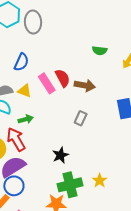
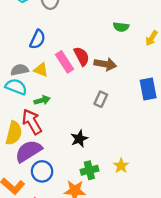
green cross: (70, 185) -> (89, 170), size x0.7
blue circle: (14, 186) -> (42, 171), moved

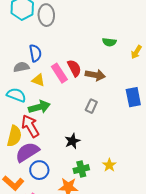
blue semicircle: (38, 39) -> (35, 53), turned -36
gray semicircle: (19, 70) -> (21, 67), moved
green arrow: (42, 100) -> (39, 107), size x1.5

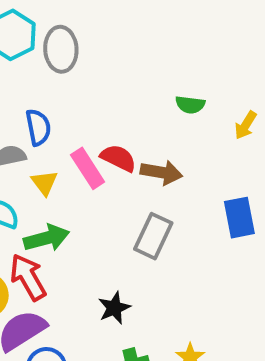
red semicircle: (74, 68) -> (118, 158), turned -36
yellow triangle: (38, 80) -> (44, 183), turned 32
gray rectangle: (91, 106) -> (153, 236), size x1.5

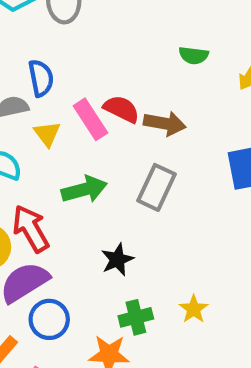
green arrow: (46, 238) -> (84, 189), moved

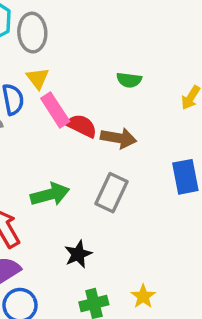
green semicircle: (194, 55) -> (129, 80), moved
pink rectangle: (90, 119) -> (55, 110), moved
yellow triangle: (47, 134) -> (38, 78), moved

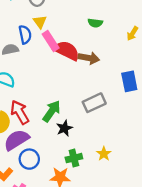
red semicircle: (82, 126) -> (67, 51), size x1.4
gray rectangle: (111, 193) -> (94, 103), moved, turned 40
green arrow: (50, 194) -> (52, 111), moved, turned -40

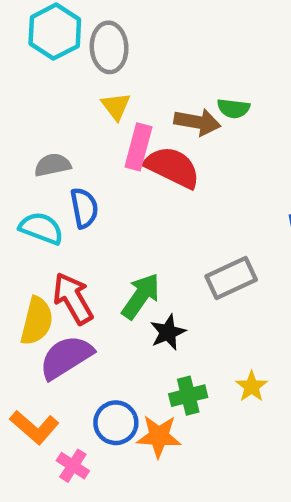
blue semicircle: (25, 35) -> (84, 208), moved
pink rectangle: (51, 41) -> (138, 147), turned 48
brown arrow: (89, 58) -> (197, 122), moved
blue circle: (29, 159) -> (116, 423), moved

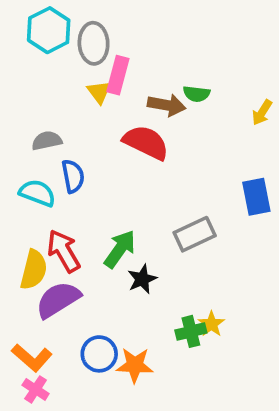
pink rectangle: (138, 147) -> (118, 75), moved
green cross: (188, 396) -> (191, 331), moved
pink cross: (73, 466) -> (36, 389), moved

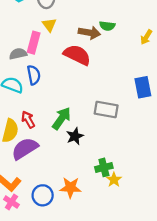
pink rectangle: (118, 75) -> (34, 43), moved
gray rectangle: (195, 234) -> (106, 110), turned 35
red arrow: (64, 251) -> (28, 120), size x0.7
yellow star: (211, 324) -> (114, 180), moved
blue circle: (99, 354) -> (43, 195), moved

